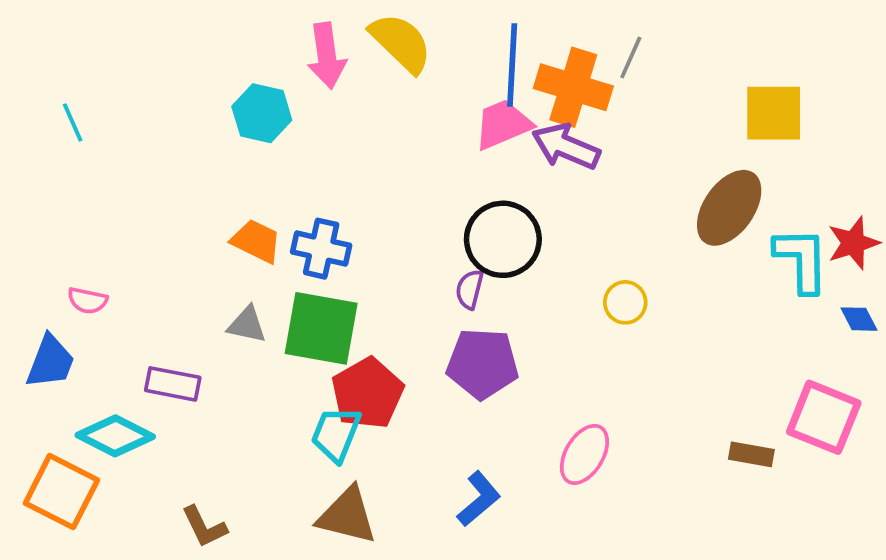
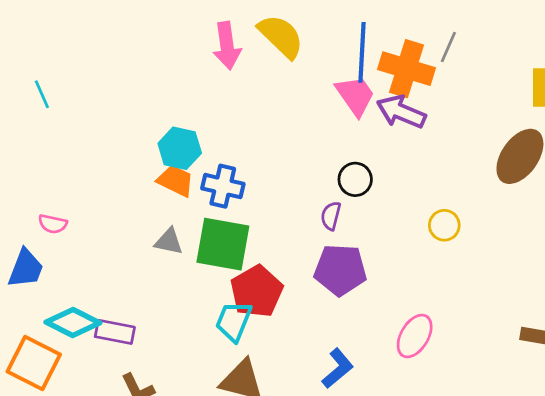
cyan hexagon: (262, 113) -> (180, 148), moved
pink trapezoid: (503, 124) -> (355, 96), turned 78
black circle: (503, 239) -> (355, 179), size x0.6
purple rectangle: (173, 384) -> (115, 332), moved

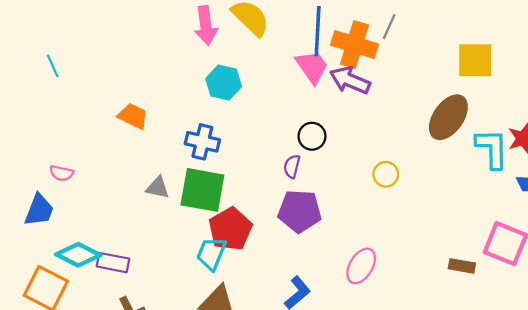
cyan hexagon: (180, 148) -> (224, 83), moved
orange trapezoid: (176, 181) -> (133, 116), moved

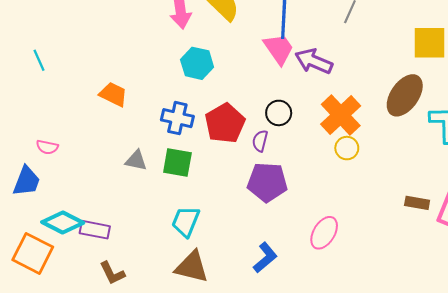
orange cross: (354, 45) -> (341, 115), moved, turned 30
cyan line: (53, 66) -> (39, 60), moved
green square: (202, 190) -> (177, 163), size x0.7
red pentagon: (230, 229) -> (225, 123), moved
brown rectangle: (462, 266) -> (417, 203), moved

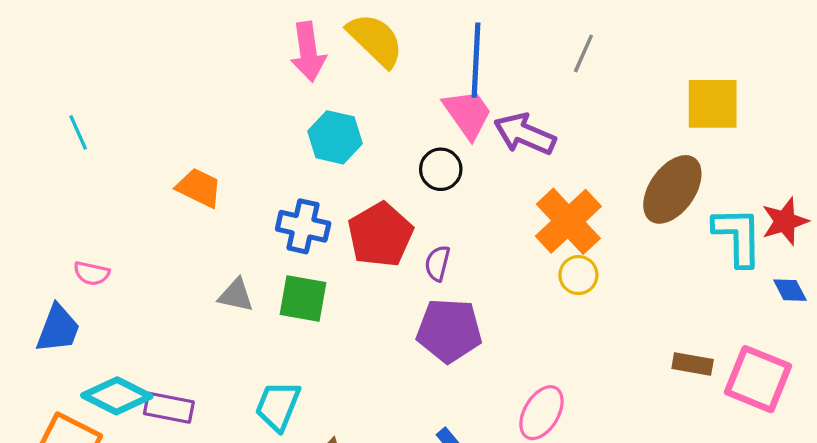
black circle: (279, 113) -> (441, 169), moved
cyan trapezoid: (186, 221) -> (278, 406), moved

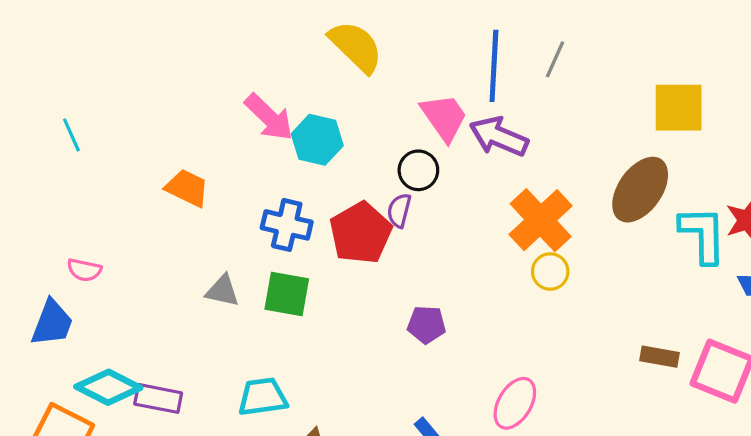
pink arrow: (308, 52) -> (269, 117), moved, turned -38
blue line: (476, 60) -> (494, 66), moved
purple semicircle: (437, 263) -> (399, 210), moved
purple pentagon: (449, 330) -> (426, 325), size x0.6
cyan trapezoid: (278, 406) -> (263, 397), turned 60

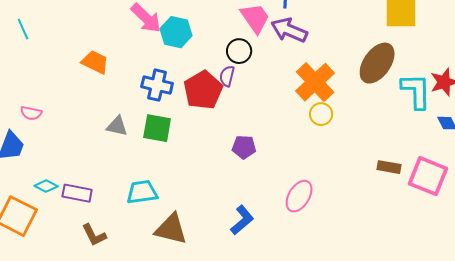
cyan diamond: (108, 387) -> (46, 186), size x0.6

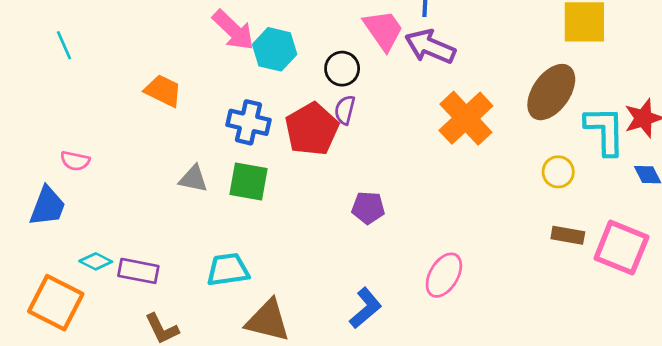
black circle: (239, 51) -> (342, 69), moved
yellow circle: (321, 114) -> (558, 172), moved

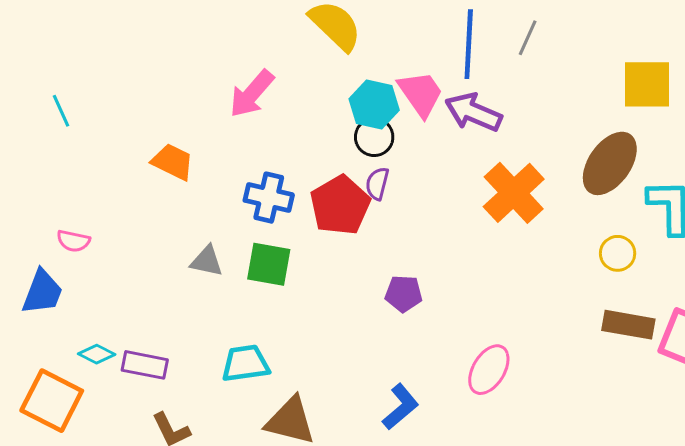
pink arrow: (233, 30) -> (252, 94), turned 87
cyan hexagon: (275, 49) -> (374, 105), moved
brown rectangle: (568, 235) -> (628, 325), size x1.4

